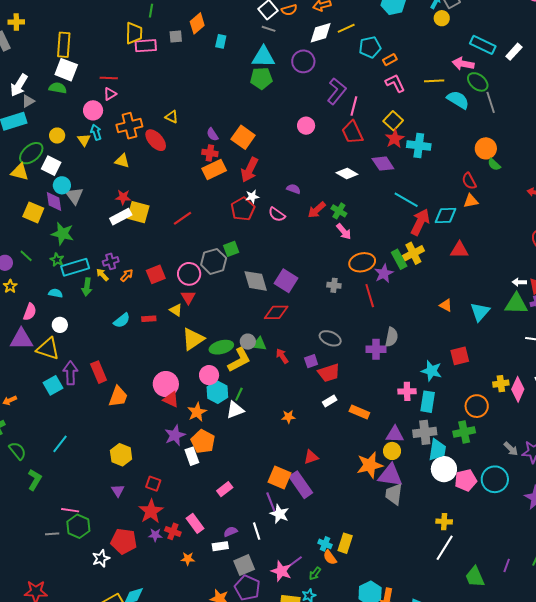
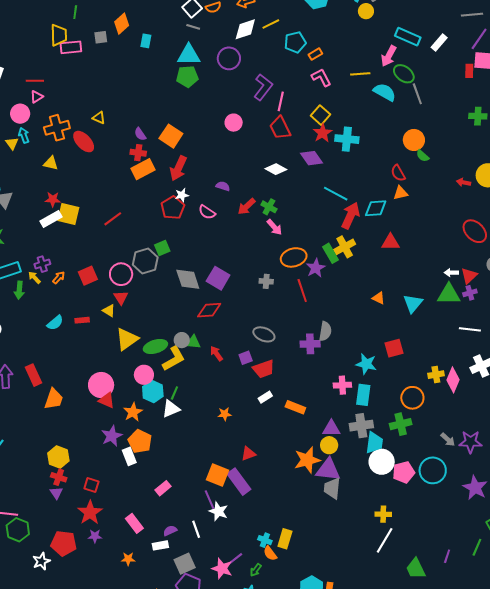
pink arrow: (463, 64) -> (389, 56), turned -70
red cross: (173, 531) -> (59, 477), moved

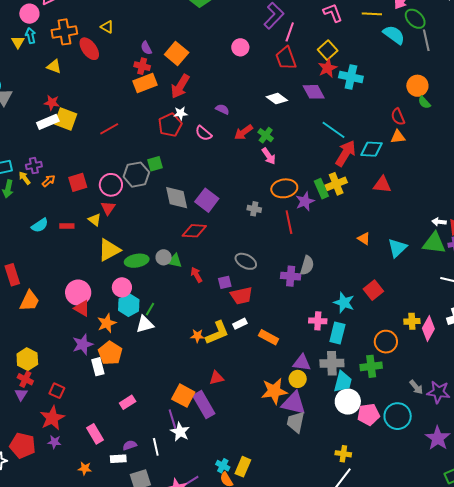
red square: (394, 348) -> (373, 290), turned -30
yellow L-shape: (174, 359) -> (217, 333), moved

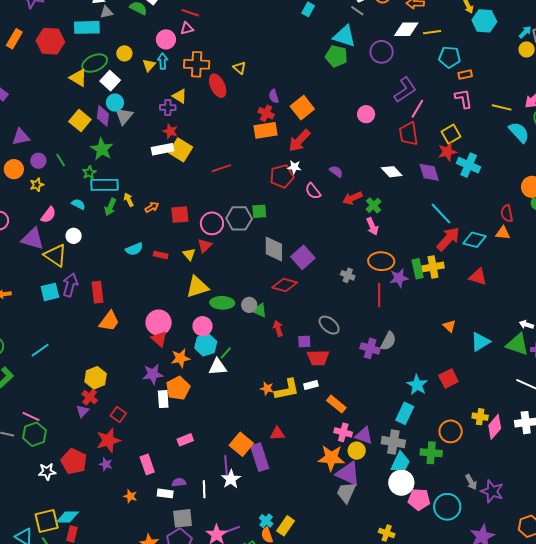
purple cross: (34, 166) -> (168, 107), moved
pink cross: (318, 321) -> (343, 432), moved

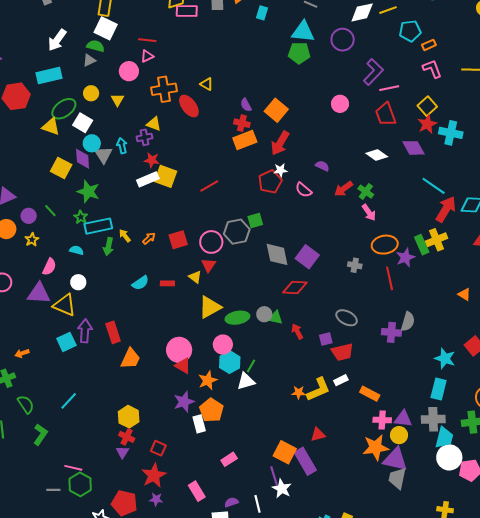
gray triangle: (106, 12) -> (89, 60), moved
cyan arrow: (163, 61) -> (122, 146), moved
pink line: (417, 109) -> (389, 88), turned 60

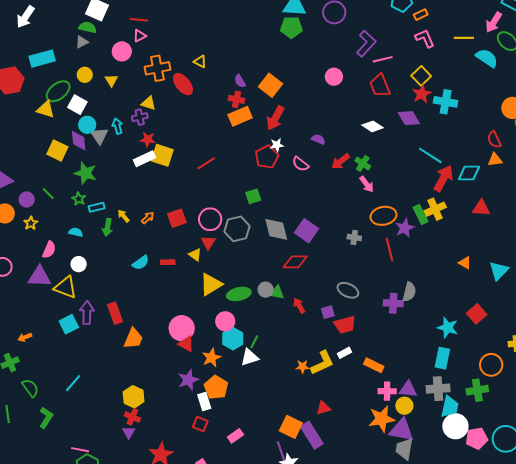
white arrow: (57, 40) -> (25, 17), moved
cyan rectangle: (98, 226) -> (97, 207), size x0.6
gray hexagon: (237, 232) -> (237, 229), moved
red square: (158, 448) -> (200, 424), moved

